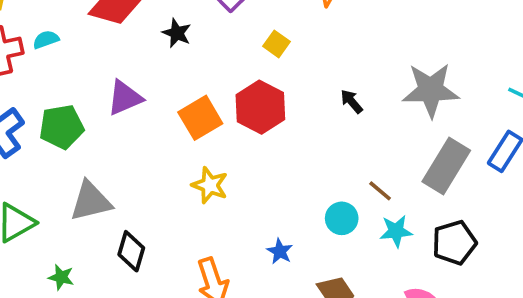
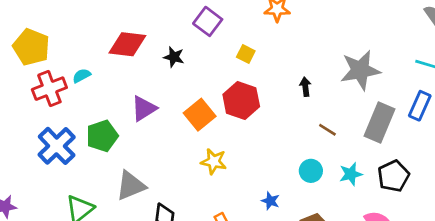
black arrow: (352, 102) -> (305, 87), turned 42
brown line: (380, 191) -> (327, 130), moved

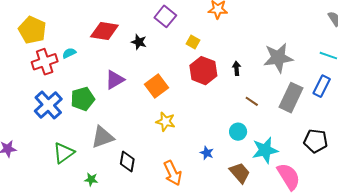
red hexagon: (241, 101) -> (203, 71), moved
cyan star: (351, 174) -> (265, 150), moved, size x1.5
black pentagon: (393, 176) -> (316, 141), moved, turned 30

